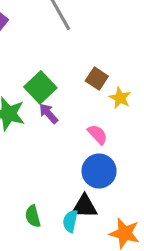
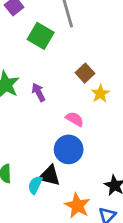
green square: (40, 87) -> (41, 36), moved, turned -30
pink semicircle: (98, 134) -> (75, 119), turned -30

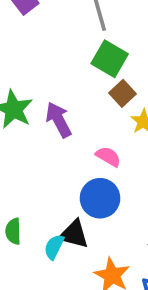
green square: (41, 36) -> (110, 59), moved
purple arrow: (38, 92) -> (59, 120), size x1.4

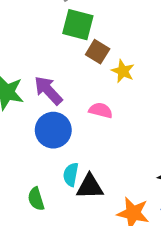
blue circle: (100, 198) -> (53, 130), moved
cyan semicircle: (54, 247) -> (71, 175), moved

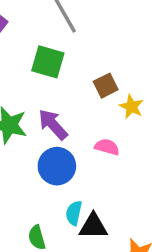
green square: (78, 25) -> (48, 62), moved
brown square: (98, 52) -> (106, 86), turned 30

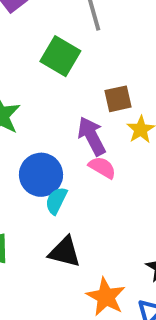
purple arrow: (53, 124) -> (92, 136), moved
cyan semicircle: (74, 213) -> (56, 201), moved

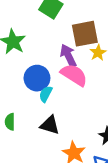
brown square: (118, 99) -> (85, 34), size x1.6
pink semicircle: (102, 168) -> (74, 75), size x1.6

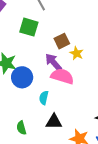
brown square: (85, 34) -> (62, 41), size x0.7
blue circle: (37, 78) -> (22, 77), moved

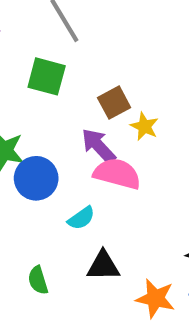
cyan semicircle: (44, 98) -> (81, 218), turned -136

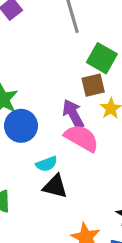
green square: (47, 76) -> (102, 58), moved
black triangle: (103, 266) -> (55, 186), moved

